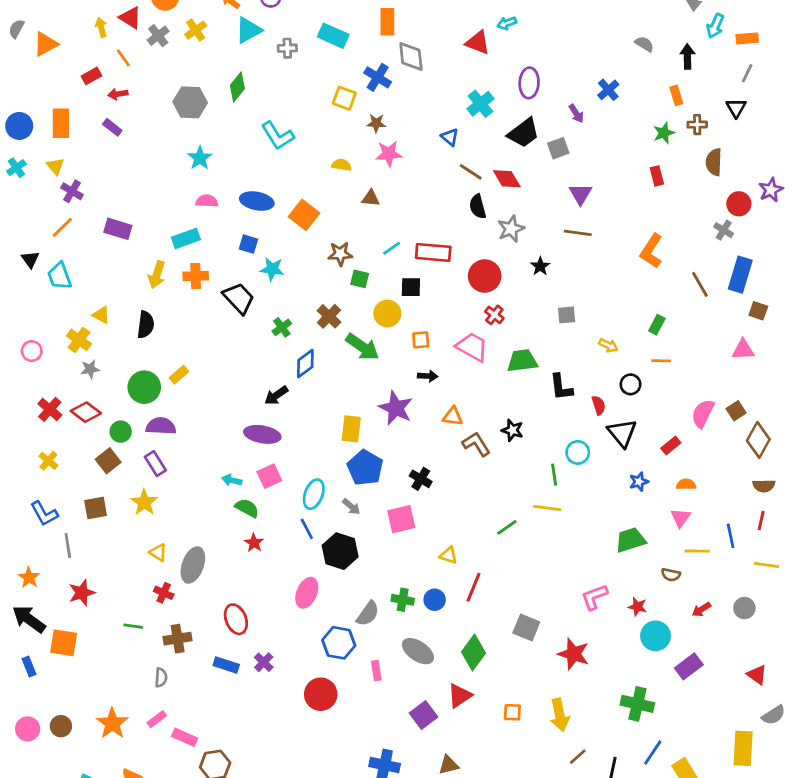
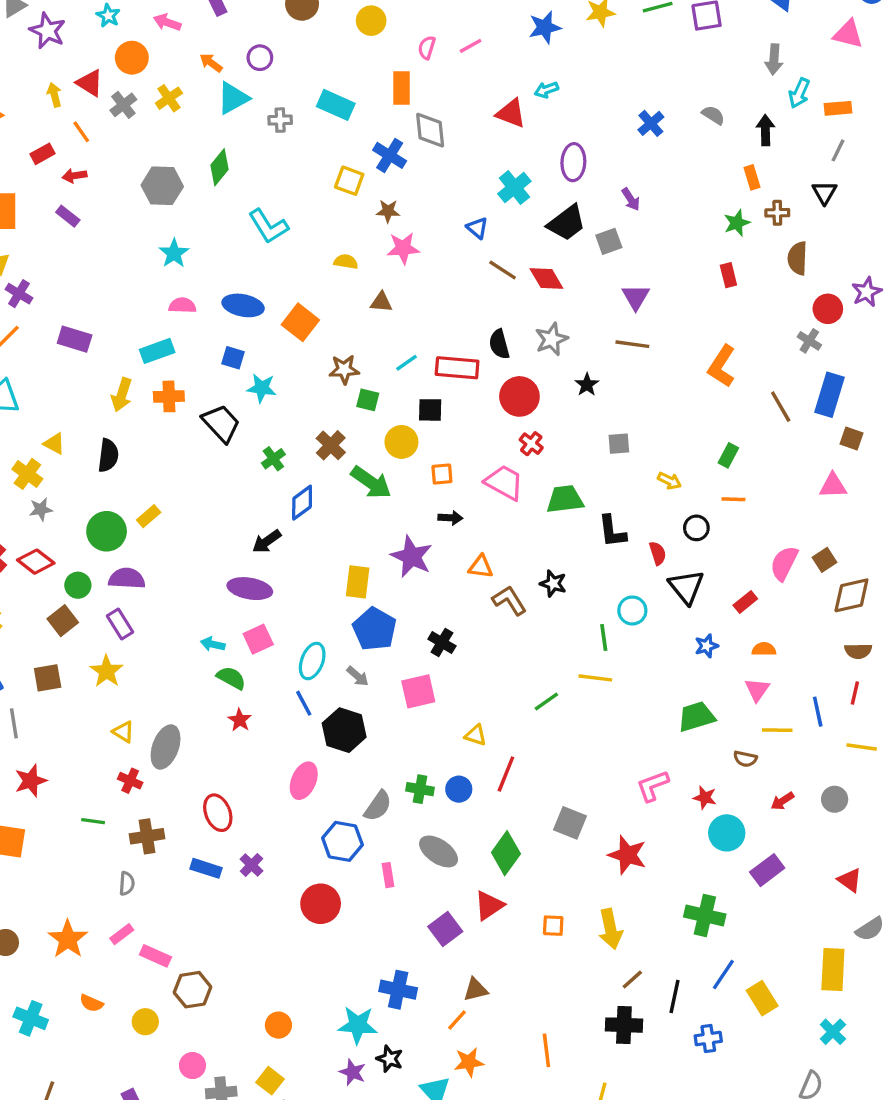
blue cross: (608, 90) -> (651, 123), moved
black semicircle: (478, 207) -> (499, 344), moved
brown diamond: (758, 440) -> (851, 595), turned 48

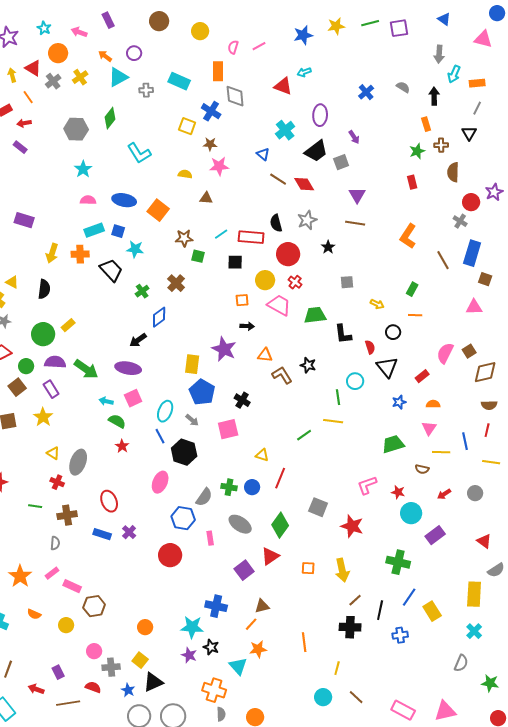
cyan rectangle: (157, 351) -> (94, 230), moved
yellow circle: (401, 442) -> (265, 280), moved
green arrow: (371, 482) -> (86, 369), moved

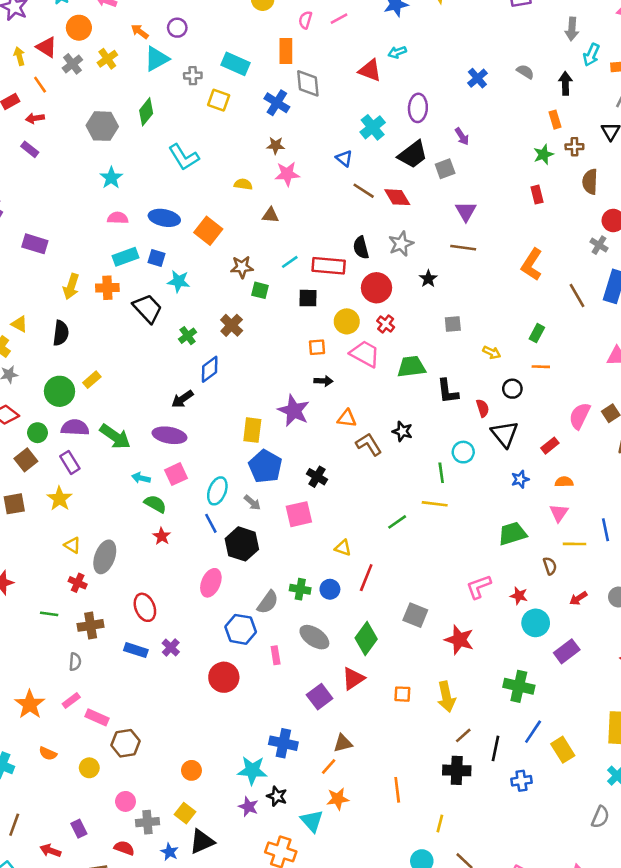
yellow square: (187, 126) -> (219, 100), moved
brown semicircle: (422, 469) -> (550, 566), turned -120

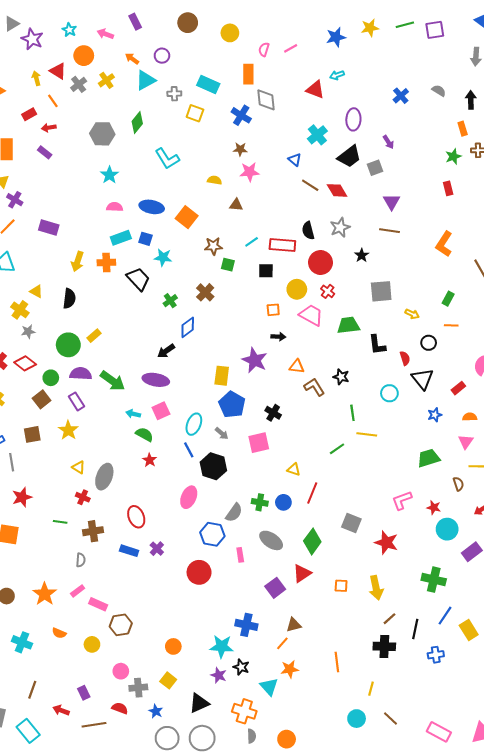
gray square: (453, 324) -> (381, 291), size x1.6
green line: (441, 473) -> (352, 413), moved
black triangle: (202, 842) -> (199, 703), moved

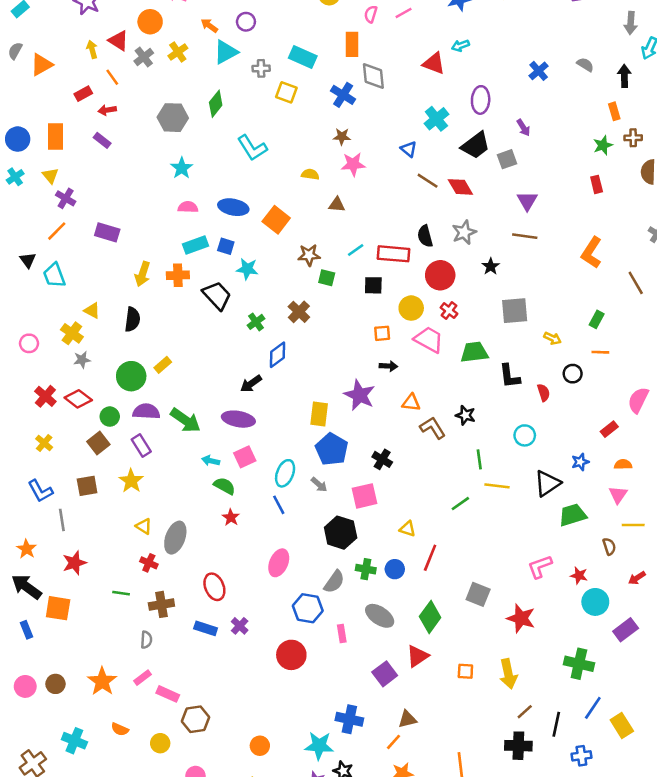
black triangle: (422, 379) -> (547, 483), moved, turned 35
black hexagon: (213, 466) -> (341, 533), moved

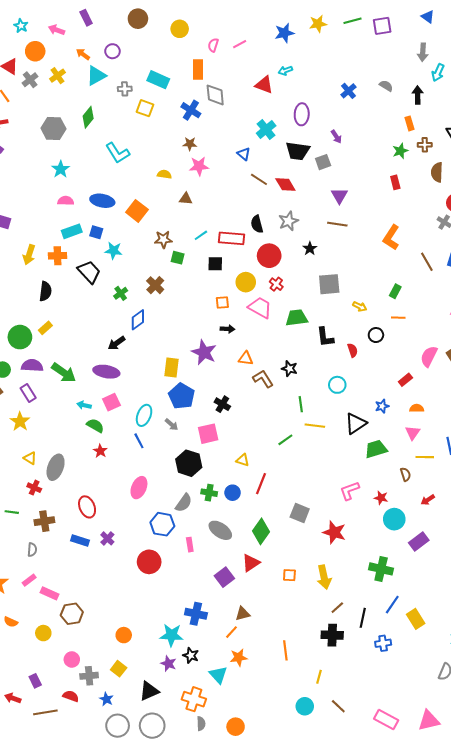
black trapezoid: (476, 145) -> (298, 151), turned 45
black semicircle: (132, 319) -> (45, 291), moved

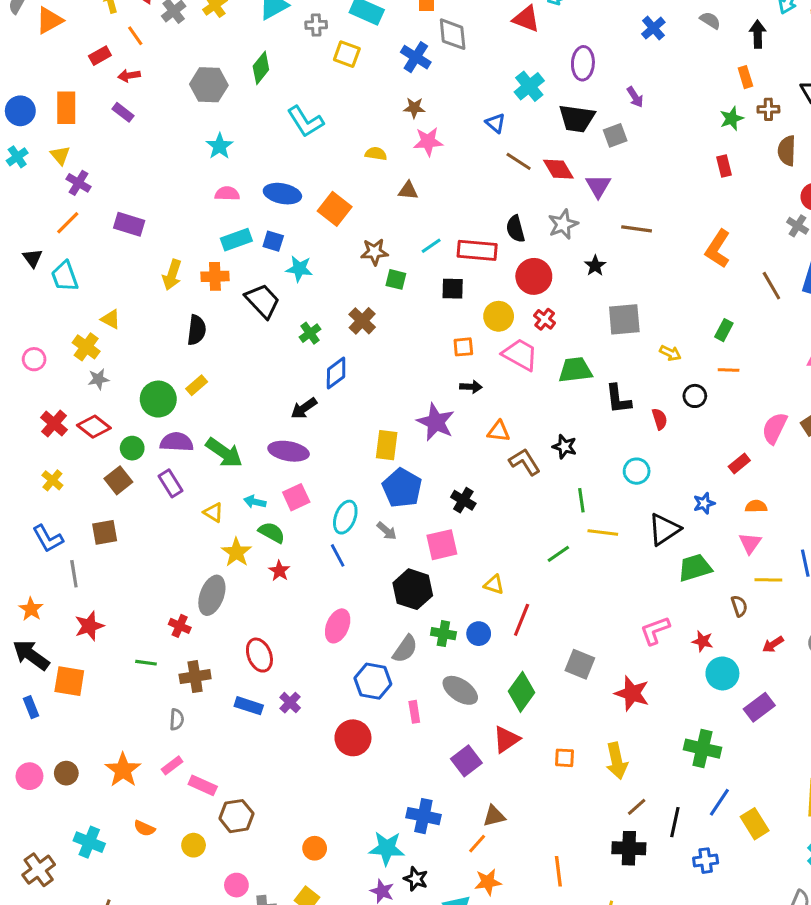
purple triangle: (339, 196) -> (598, 186), moved
yellow star: (20, 421) -> (236, 552), moved
yellow triangle: (30, 458) -> (213, 512), moved

